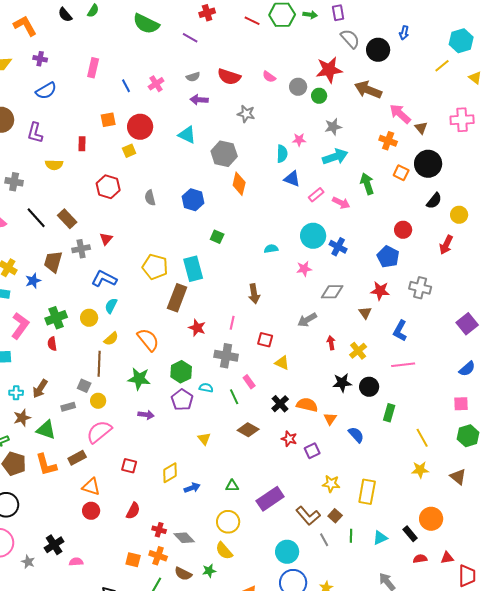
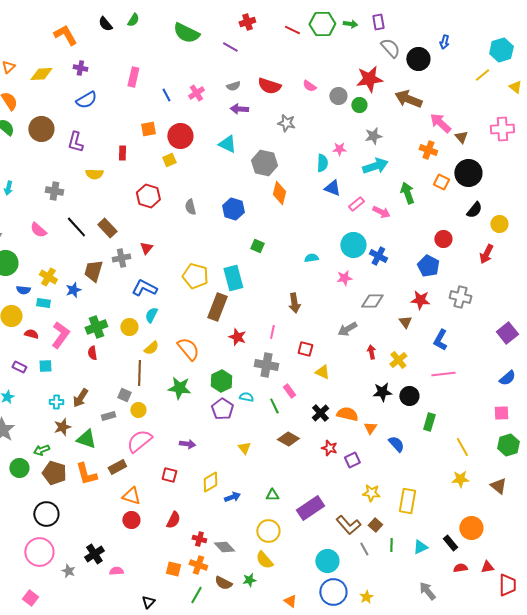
purple arrow: (146, 415) -> (187, 444), moved

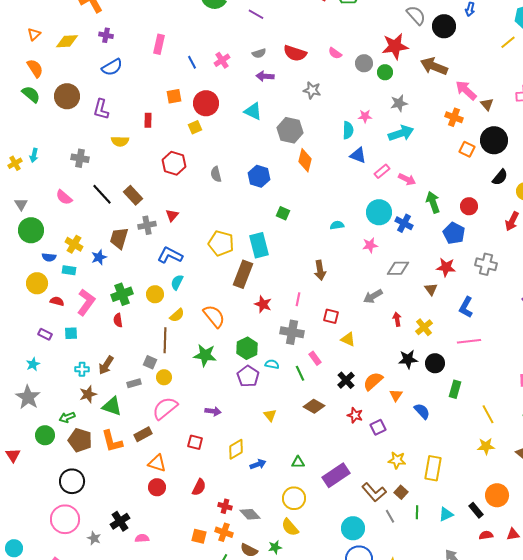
green arrow: (407, 193) -> (433, 202), moved
orange semicircle: (347, 414) -> (373, 381), turned -55

